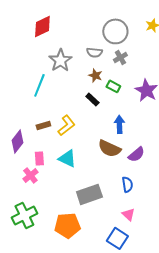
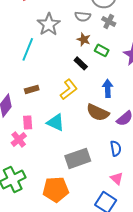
gray cross: (120, 57) -> (109, 21), turned -32
yellow L-shape: (66, 125) -> (69, 89), moved

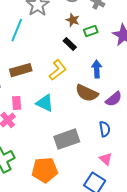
green rectangle: (102, 50) -> (91, 31), turned -48
brown rectangle: (32, 89) -> (21, 70), size x1.5

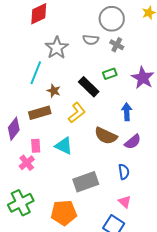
brown star: (73, 20) -> (54, 91), moved
black rectangle: (70, 44) -> (89, 87), size x1.5
blue arrow: (97, 69) -> (127, 112), moved

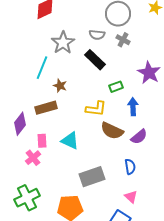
green rectangle: (110, 74) -> (116, 87), moved
black rectangle: (89, 87) -> (95, 60), moved
yellow L-shape: (77, 113) -> (96, 109), moved, turned 45

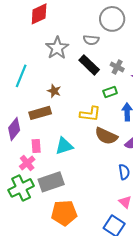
gray cross: (123, 40) -> (117, 67), moved
cyan line: (42, 68) -> (21, 76), moved
cyan triangle: (70, 141) -> (64, 146), turned -42
gray rectangle: (92, 177) -> (51, 182), moved
green cross: (27, 198) -> (21, 188), moved

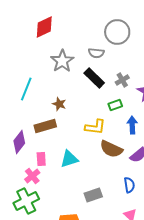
gray cross: (117, 67) -> (122, 80), turned 32
gray rectangle: (51, 182) -> (93, 195), moved, size x0.7

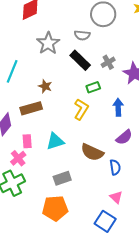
green rectangle: (115, 105) -> (93, 87), moved
yellow L-shape: (95, 127) -> (81, 109), turned -65
brown semicircle: (111, 149) -> (92, 152), moved
gray rectangle: (93, 195) -> (62, 178), moved

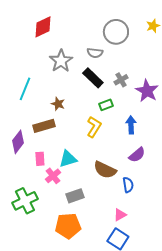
pink cross: (18, 158) -> (53, 176), moved
pink triangle: (116, 197) -> (120, 215), moved, turned 48

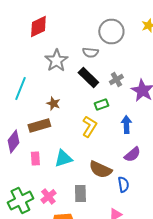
pink cross: (53, 176) -> (48, 196), moved
gray rectangle: (75, 196) -> (80, 194), moved, turned -72

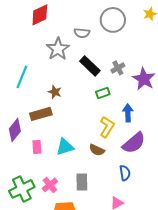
gray semicircle: (90, 52) -> (82, 33), moved
yellow L-shape: (89, 126) -> (107, 127), moved
purple semicircle: (132, 154) -> (134, 143), size x1.4
brown semicircle: (100, 170) -> (97, 150), moved, size x0.7

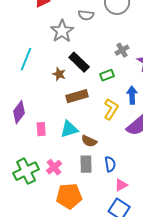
black rectangle: (90, 66) -> (79, 62), moved
brown rectangle: (41, 114) -> (77, 96), moved
brown semicircle: (97, 150) -> (89, 141), moved
blue semicircle: (125, 173) -> (110, 164), moved

